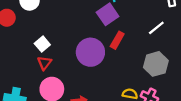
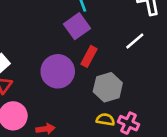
gray hexagon: (156, 64) -> (108, 87), moved

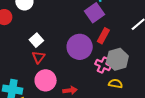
pink cross: (129, 123) -> (103, 65), moved

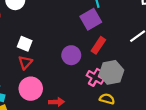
white square: (36, 40) -> (25, 44), turned -32
purple circle: (80, 47) -> (71, 55), size x0.7

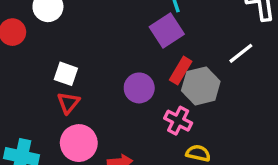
gray hexagon: (111, 72) -> (201, 86), moved

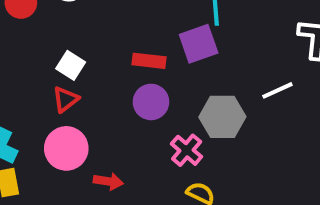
red rectangle: (181, 71) -> (149, 61), moved, turned 52

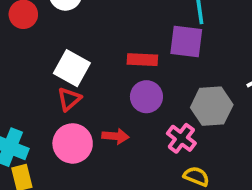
purple square: (199, 44) -> (186, 41), turned 30
white square: (71, 65) -> (72, 68), size x1.4
red arrow: (108, 181) -> (115, 136), moved

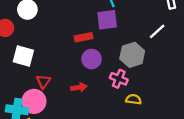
white square: (72, 68) -> (23, 56), moved
red triangle: (69, 99) -> (43, 82), moved
pink circle: (73, 143) -> (34, 101), moved

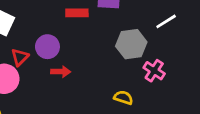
purple circle: (92, 59) -> (47, 47), moved
pink cross: (119, 79) -> (154, 71), moved

